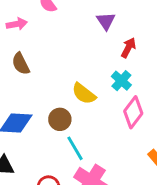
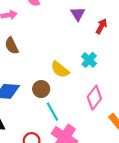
red arrow: (128, 48) -> (101, 26), moved
pink diamond: (133, 112) -> (94, 98), moved

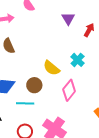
pink diamond: (94, 98) -> (69, 90), moved
cyan line: (52, 112) -> (25, 103), moved, turned -60

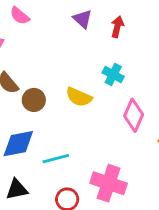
brown circle: (34, 85) -> (34, 100), moved
pink diamond: (69, 90) -> (134, 115), moved

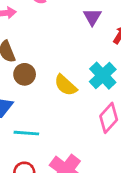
cyan cross: (113, 75) -> (103, 76), size x1.4

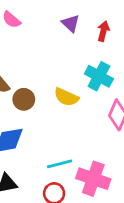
cyan line: (26, 133) -> (60, 164), moved

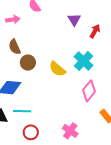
cyan line: (60, 164) -> (22, 111), moved
pink cross: (93, 179) -> (70, 131), moved, size x0.7

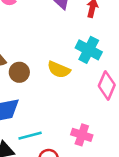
pink cross: (70, 131) -> (82, 135), moved

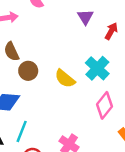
cyan line: (30, 136) -> (22, 131), turned -70

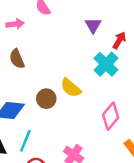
cyan cross: (97, 68) -> (106, 64), moved
brown circle: (28, 71) -> (46, 99), moved

